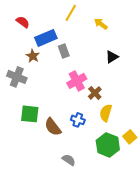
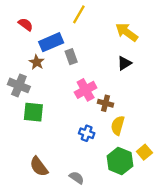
yellow arrow: (101, 24) -> (127, 32), moved, size x1.5
brown cross: (95, 93) -> (106, 103), turned -32
green square: (30, 114) -> (33, 112), moved
brown semicircle: (53, 127) -> (39, 167), moved

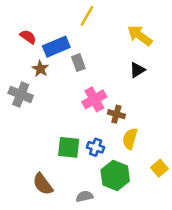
red semicircle: (26, 24) -> (28, 37), moved
green square: (33, 112) -> (69, 147), moved
green hexagon: (120, 161) -> (115, 175), moved
gray semicircle: (77, 178) -> (85, 196), turned -48

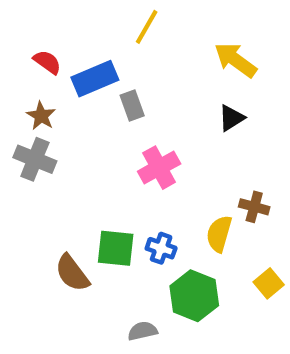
brown star: (40, 69) -> (41, 116), moved
brown cross: (116, 114) -> (254, 207), moved
brown semicircle: (43, 184) -> (72, 273), moved

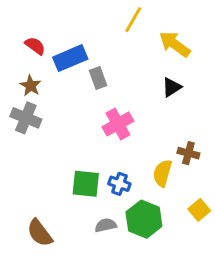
yellow line: (147, 27) -> (133, 20), moved
brown semicircle: (72, 273) -> (40, 233), moved
gray semicircle: (142, 331) -> (106, 225), moved

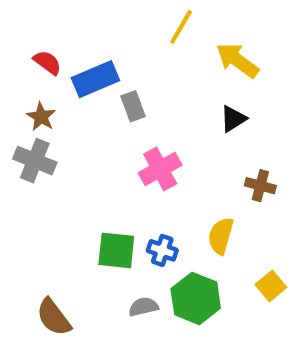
brown cross: (188, 153) -> (260, 186), moved

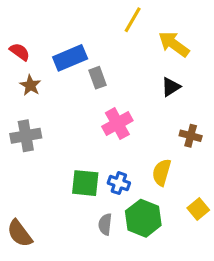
red semicircle: (47, 62) -> (20, 52), moved
gray cross: (35, 161) -> (26, 136), moved, turned -32
gray semicircle: (143, 307) -> (105, 224), turned -70
brown semicircle: (54, 317) -> (20, 233), moved

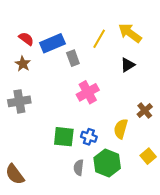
yellow line: (133, 20) -> (99, 39), moved
red semicircle: (20, 52) -> (26, 39), moved
brown cross: (191, 136) -> (145, 111), moved, turned 35

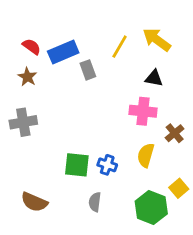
black triangle: (128, 65) -> (154, 78), turned 42
pink cross: (88, 92) -> (143, 111), moved, turned 35
green hexagon: (107, 163) -> (151, 208), moved
brown semicircle: (15, 174) -> (34, 202), moved, turned -30

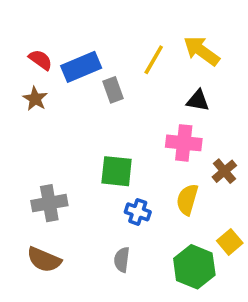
gray cross: (23, 122) -> (49, 203), moved
green square: (77, 165) -> (117, 171), moved

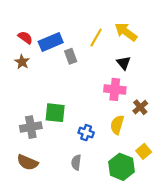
black triangle: (198, 100) -> (124, 63), turned 40
green square: (117, 171) -> (55, 113), moved

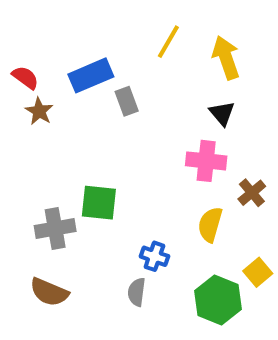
yellow arrow: (126, 32) -> (226, 58), turned 35
red semicircle: (25, 37) -> (25, 77), moved
yellow line: (96, 37) -> (168, 42), moved
blue cross: (86, 133) -> (154, 256), moved

